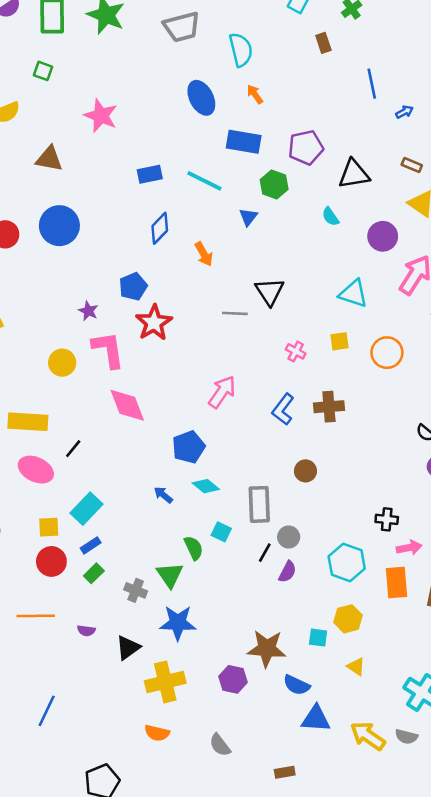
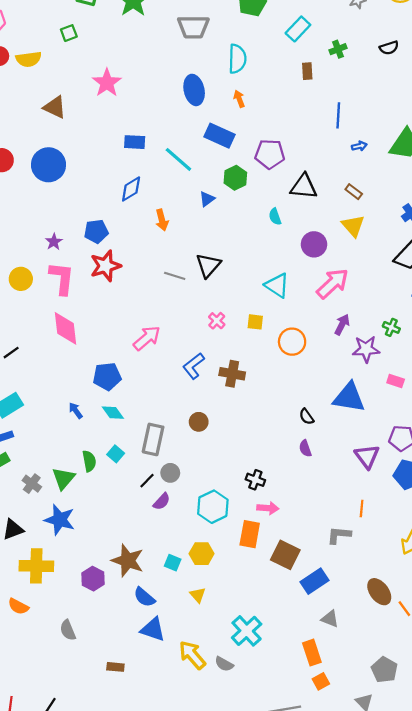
green square: (43, 71) -> (69, 33), turned 35

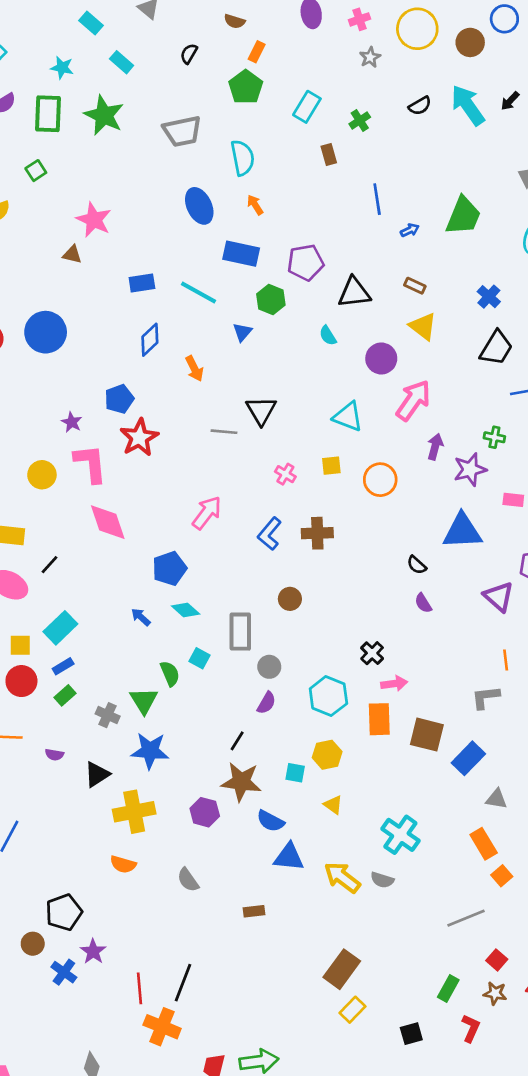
brown triangle: (55, 107) -> (72, 255), moved, size x0.7
black cross: (255, 480) -> (372, 653), turned 36
black line: (147, 481) -> (237, 741), moved

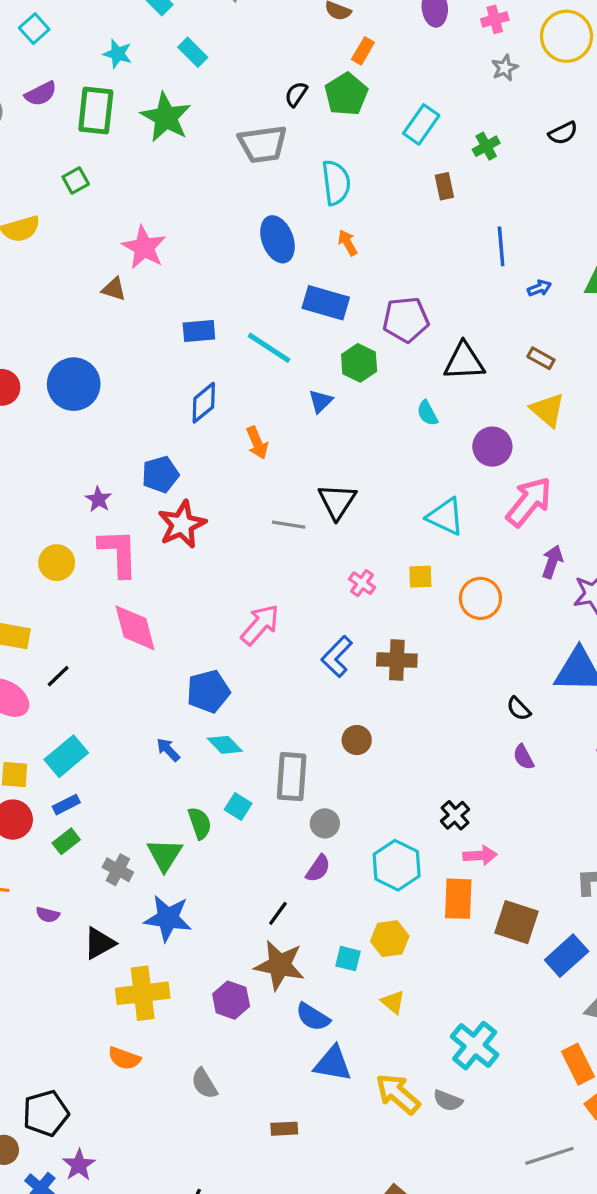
black semicircle: (189, 54) -> (296, 94), moved

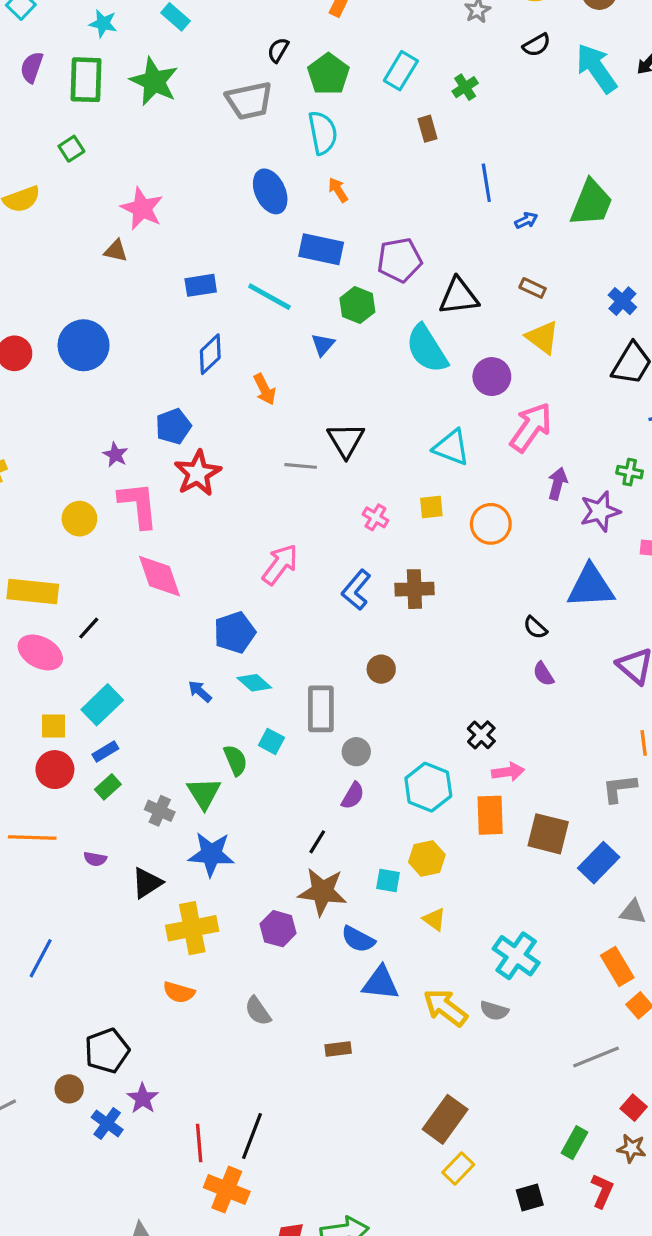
purple semicircle: (41, 94) -> (32, 67), turned 140
green pentagon: (346, 94) -> (328, 74), moved
black semicircle: (563, 133) -> (537, 45), moved
cyan semicircle: (427, 413) -> (427, 349), size x2.0

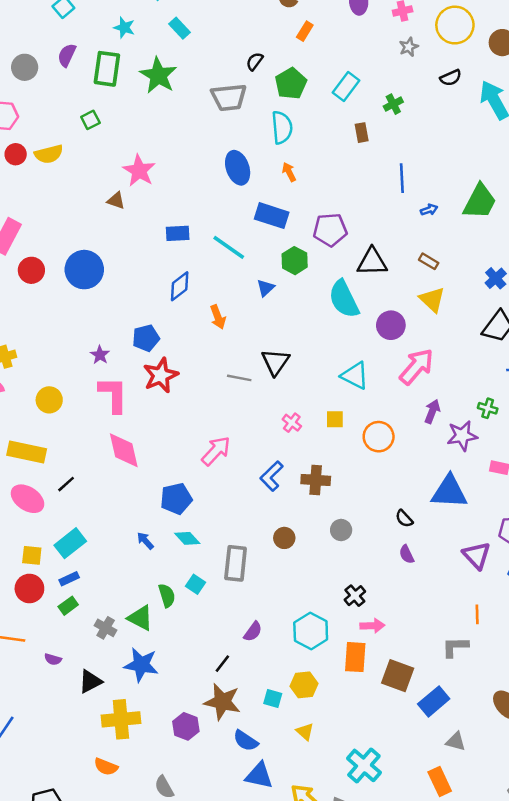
yellow circle: (79, 519) -> (49, 400), moved
gray circle: (356, 752) -> (341, 530), moved
green triangle: (204, 793) -> (140, 618), turned -36

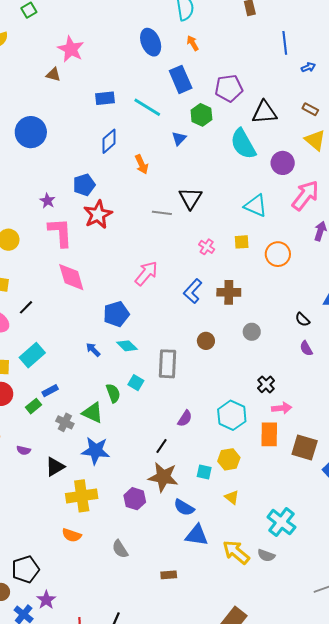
blue rectangle: (272, 216) -> (181, 79), turned 52
blue rectangle: (69, 579) -> (50, 391), moved

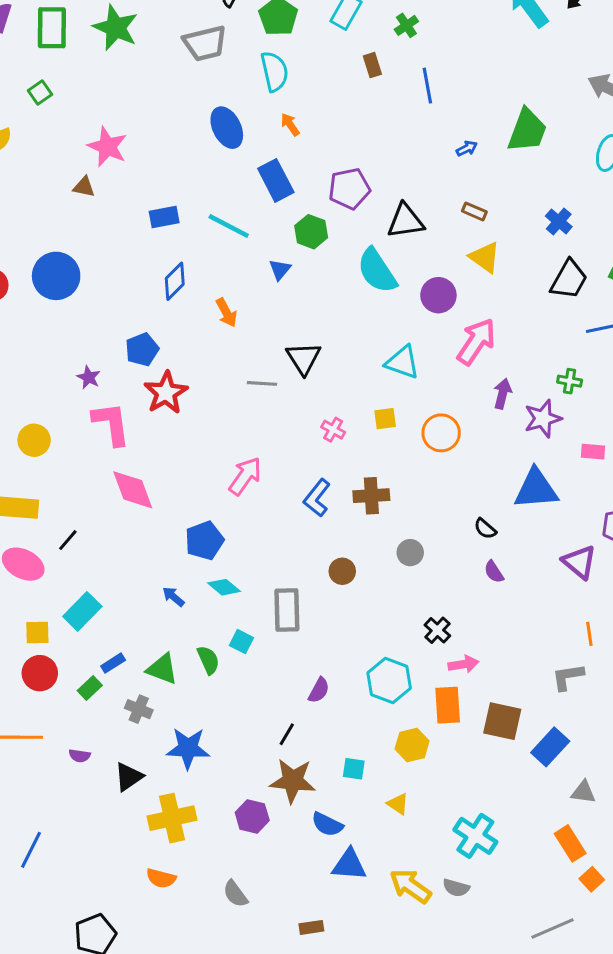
blue line: (285, 43) -> (427, 86), moved
green triangle: (93, 413) -> (162, 669), moved
yellow hexagon: (229, 459) -> (412, 745), moved

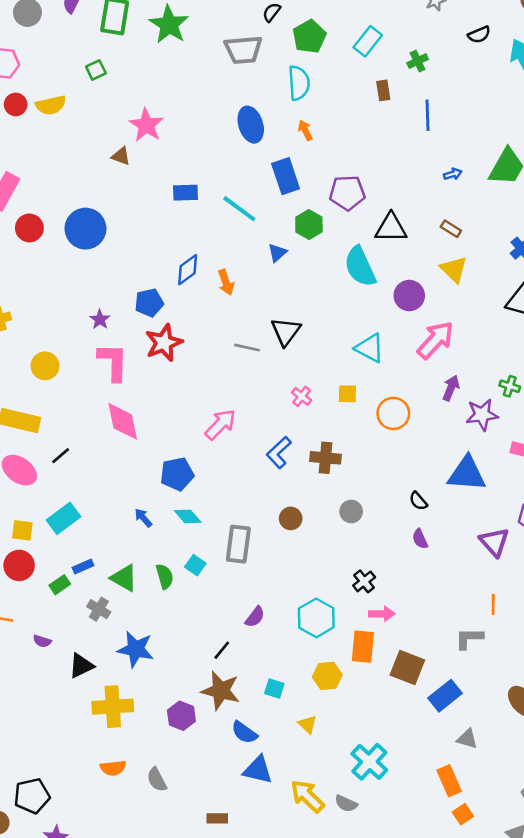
blue diamond: (175, 281) -> (188, 270), moved
orange semicircle: (161, 878) -> (113, 768), moved, turned -30

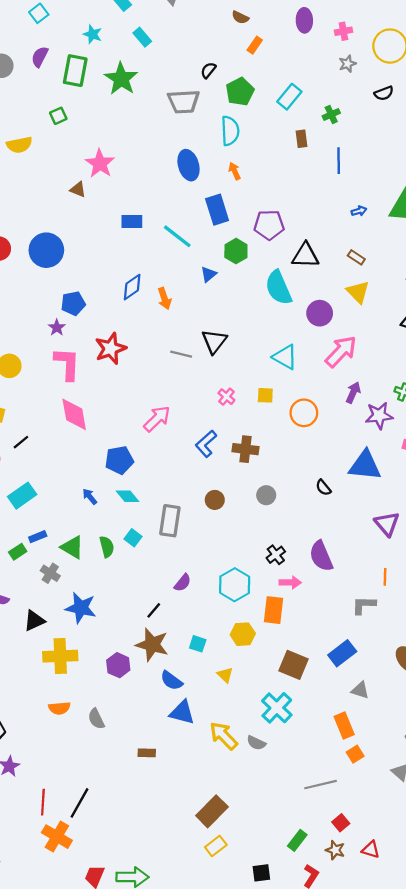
blue pentagon: (149, 303) -> (73, 303), moved
purple semicircle: (420, 539) -> (321, 556), moved, size x1.8
brown square: (407, 667) -> (294, 665), moved

